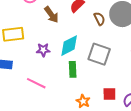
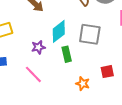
purple star: (43, 50) -> (38, 47), moved
pink line: (36, 83) -> (33, 74), turned 30

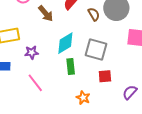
purple star: (38, 47) -> (32, 52), moved
red square: (107, 72) -> (105, 76), moved

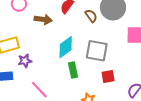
brown arrow: (46, 13) -> (43, 19), turned -36
purple star: (32, 52) -> (25, 61), moved

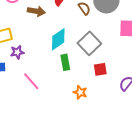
gray square: (97, 51) -> (89, 43), turned 35

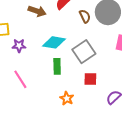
cyan diamond: (58, 39) -> (54, 42), turned 35
purple star: (17, 52) -> (19, 46), moved

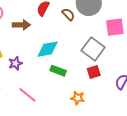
gray square: (84, 52) -> (93, 49), moved
green rectangle: (57, 66) -> (58, 71), turned -49

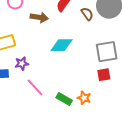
gray square: (93, 49) -> (107, 52), turned 35
purple star: (15, 63) -> (22, 64), moved
green rectangle: (58, 71) -> (64, 99), moved

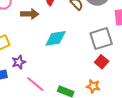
red square: (104, 75) -> (102, 62), turned -32
orange star: (84, 98) -> (93, 86), moved

